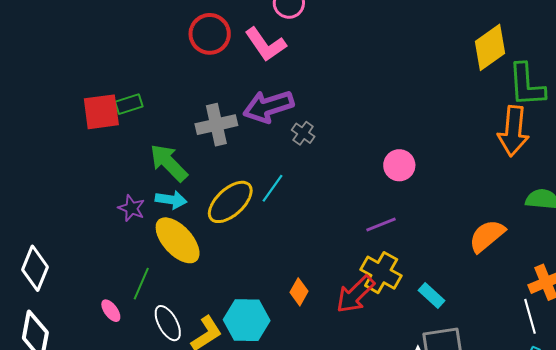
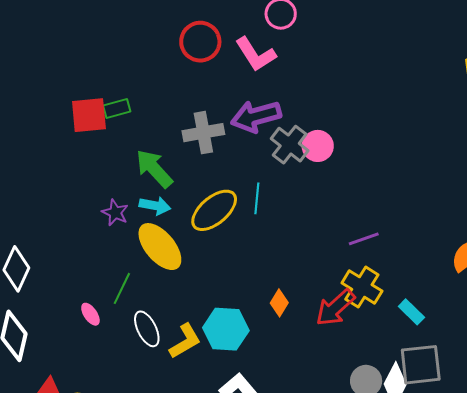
gray cross: (303, 133) -> (290, 145), size x1.6
pink circle: (399, 165) -> (318, 146), moved
cyan line: (272, 188) -> (257, 198), turned -32

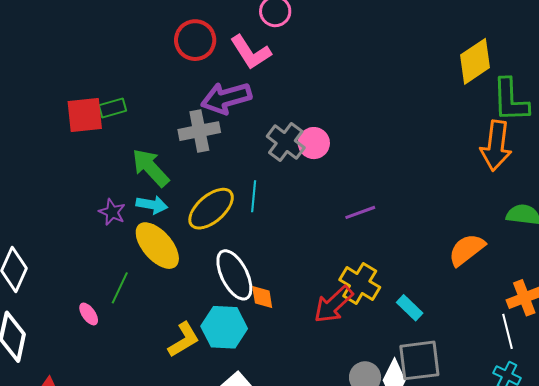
purple arrow: (256, 116) -> (226, 98), moved
purple line: (364, 239) -> (360, 212), moved
orange diamond: (279, 303) -> (262, 297), moved, turned -40
white ellipse: (147, 329) -> (234, 275), moved, size x1.4

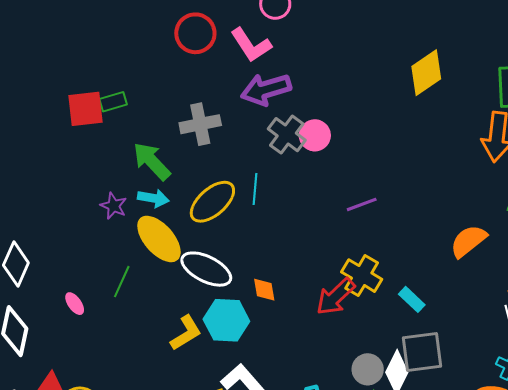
yellow diamond: (475, 61) -> (426, 73), moved
purple arrow: (226, 98) -> (266, 89), moved
white ellipse: (234, 275) -> (206, 269), moved, turned -36
pink ellipse: (89, 314) -> (75, 304), moved

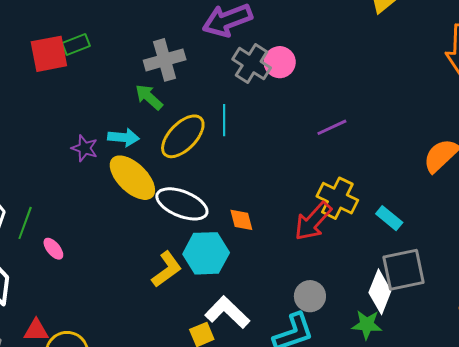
green arrow: (152, 161) -> (149, 97), moved, size x0.7
green line: (122, 282) -> (25, 223), moved
gray circle: (368, 369) -> (310, 296), moved

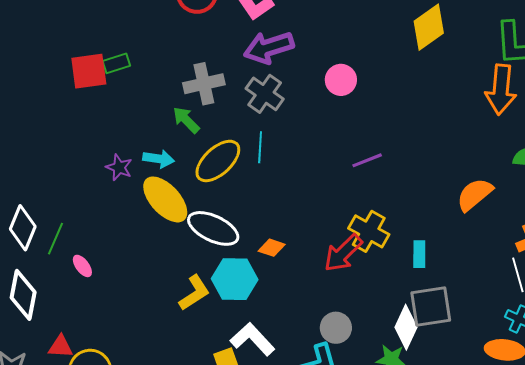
pink circle: (280, 62) -> (341, 80), moved
gray cross: (252, 64) -> (265, 94), moved
cyan rectangle: (389, 218) -> (419, 254), turned 48
orange diamond: (241, 220) -> (272, 248), turned -60

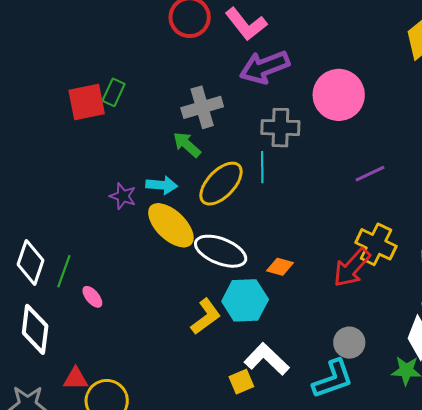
green rectangle: (116, 63) -> (114, 92), turned -44
pink circle: (341, 80) -> (339, 95), size x1.6
gray cross: (265, 94) -> (280, 128), moved, turned -30

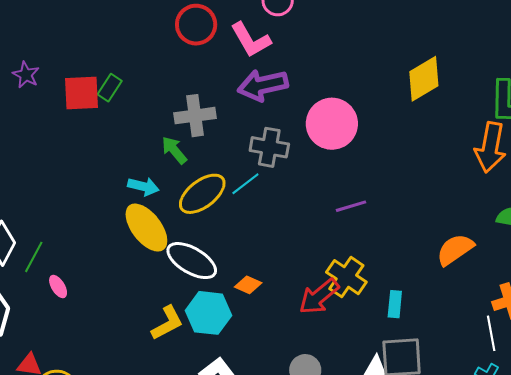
cyan line: (262, 167) -> (245, 184), turned 44
purple star: (123, 196) -> (26, 75), moved

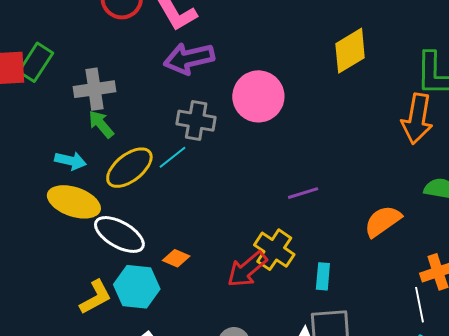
green rectangle: (110, 88) -> (36, 62), size x1.4
gray cross: (195, 116) -> (94, 89), moved
purple line: (351, 206) -> (303, 193), moved
yellow ellipse: (146, 228) -> (74, 202), turned -33

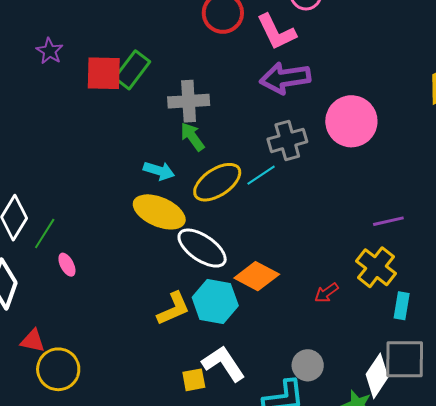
gray cross: (196, 121) -> (287, 140), turned -30
yellow cross: (274, 250) -> (376, 267), moved
orange diamond: (176, 258) -> (257, 276), size x1.6
red arrow: (247, 269) -> (326, 293), size x0.6

